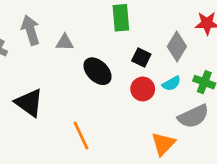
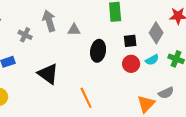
black square: (141, 57) -> (130, 41), turned -32
black ellipse: (98, 71) -> (98, 51), turned 55
gray semicircle: (193, 116) -> (166, 93), moved, size x0.7

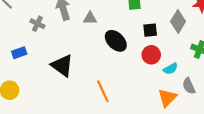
black ellipse: (98, 51) -> (116, 41), turned -55
cyan semicircle: (152, 60) -> (171, 69), moved
gray semicircle: (166, 93) -> (189, 86), turned 91

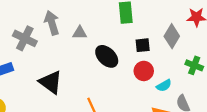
gray cross: (37, 24) -> (25, 38), size x1.5

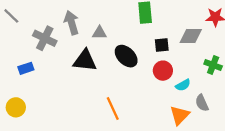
gray diamond: (172, 36) -> (191, 36), turned 60
black triangle: (51, 82) -> (85, 61), moved, turned -30

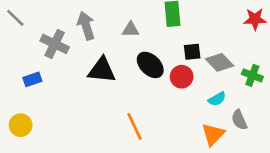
gray triangle: (99, 33) -> (131, 30), moved
gray diamond: (191, 36) -> (220, 62), moved, turned 45
red circle: (163, 71) -> (182, 77), moved

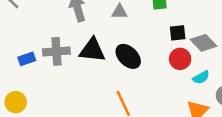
gray cross: (55, 44) -> (56, 51), moved, turned -30
black ellipse: (150, 65) -> (128, 56), moved
red circle: (182, 77) -> (180, 59), moved

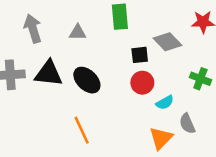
gray diamond: (204, 43) -> (167, 42), moved

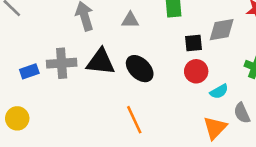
gray diamond: (167, 42) -> (222, 30), turned -56

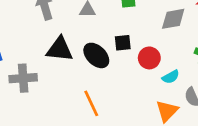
black square: (193, 43) -> (123, 43), moved
gray cross: (62, 63) -> (23, 78), moved

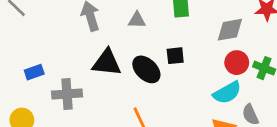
red circle: (149, 58) -> (237, 63), moved
cyan semicircle: (171, 77) -> (227, 93), size x1.5

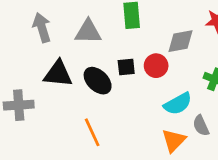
gray triangle: (137, 20) -> (88, 32), size x1.5
red circle: (237, 63) -> (156, 66), moved

